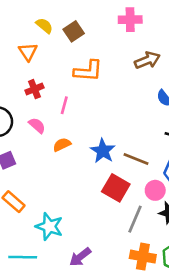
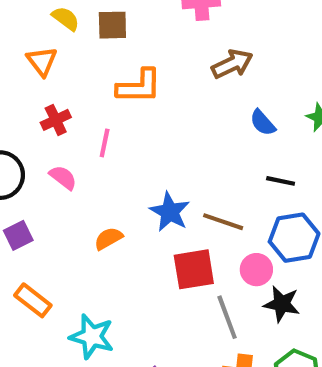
brown square: (74, 31) -> (112, 25), turned 36
orange semicircle: (62, 145) -> (108, 238), moved
red square: (116, 188) -> (194, 269), turned -36
gray line: (135, 219) -> (227, 317), turned -40

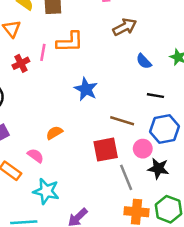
pink line: (105, 143) -> (43, 52), moved
pink semicircle: (63, 177) -> (36, 156), moved
blue star: (170, 212) -> (86, 89), moved

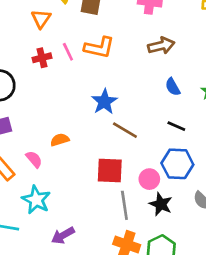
pink line: (43, 52) -> (68, 52), turned -49
brown line: (122, 121) -> (125, 130), moved

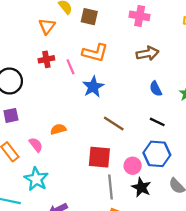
pink line: (68, 52) -> (71, 67), moved
blue star: (104, 102) -> (93, 87), moved

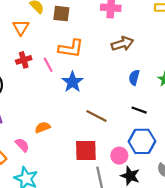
blue semicircle: (156, 89) -> (134, 77), turned 48

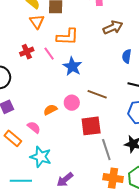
orange triangle: (21, 27) -> (37, 22), moved
pink circle: (119, 156) -> (72, 103), moved

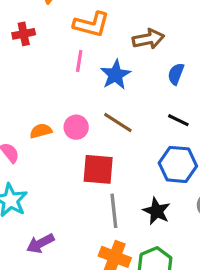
brown arrow: (113, 27) -> (148, 39), moved
pink line: (49, 54) -> (79, 61), moved, turned 32
blue star: (72, 66) -> (116, 75), moved

